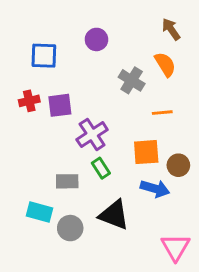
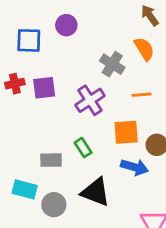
purple circle: (96, 39) -> (66, 25), moved
purple cross: (92, 135) -> (90, 100), moved

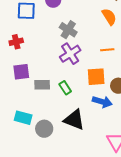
gray cross: (112, 64) -> (68, 30), moved
purple square: (44, 88) -> (21, 72), moved
gray rectangle: (51, 160) -> (42, 85), moved

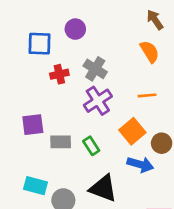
red cross: (16, 42) -> (59, 74), moved
orange square: (96, 77) -> (132, 131), turned -36

